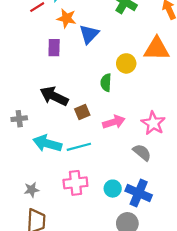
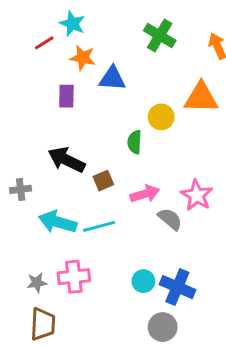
blue triangle: (89, 34) -> (112, 78), turned 50
gray semicircle: (142, 152) -> (170, 219), moved
pink cross: (75, 183) -> (74, 277), moved

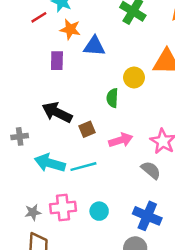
gray semicircle: (170, 219) -> (151, 170), moved
cyan circle: (143, 281) -> (99, 211), moved

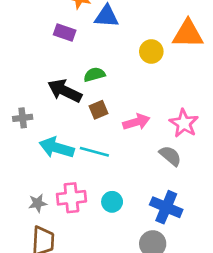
purple rectangle: (57, 61) -> (65, 33), turned -72
green semicircle: (112, 98) -> (94, 75), moved, turned 72
cyan line: (83, 167) -> (94, 152), turned 30

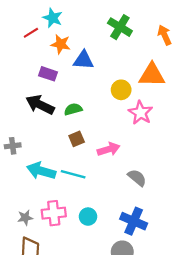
black arrow: (65, 91) -> (40, 105), moved
pink star: (184, 123) -> (141, 113), moved

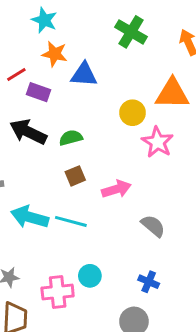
red line: (31, 33) -> (16, 75), moved
pink cross: (54, 213) -> (58, 292), moved
blue cross: (134, 221) -> (149, 282), size x0.6

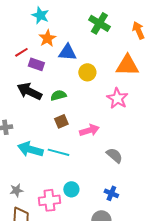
orange star: (55, 54) -> (47, 38), turned 30
yellow circle: (132, 113) -> (87, 72), moved

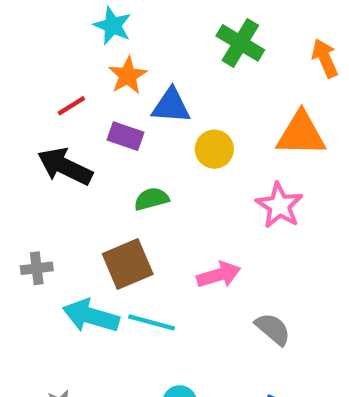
purple rectangle: (36, 64) -> (126, 136), moved
black arrow: (29, 91) -> (65, 166), moved
brown square: (61, 121) -> (128, 264), moved, size x1.6

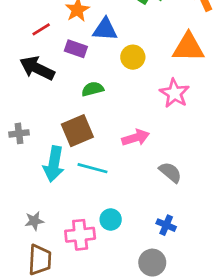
cyan arrow: (91, 316) -> (54, 164), turned -96

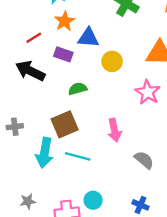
pink arrow: (136, 138) -> (114, 130), turned 95

